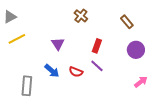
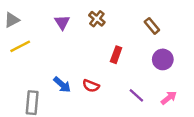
purple triangle: (58, 44) -> (62, 22), moved
purple line: (97, 66) -> (136, 95), moved

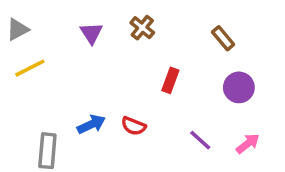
blue arrow: (62, 85) -> (91, 124), turned -66

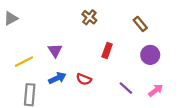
purple triangle: (91, 33) -> (55, 50), moved
yellow line: (30, 68) -> (24, 62), moved

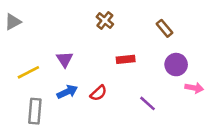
red rectangle: (107, 50) -> (126, 59), turned 64
red semicircle: (84, 79) -> (98, 93), turned -64
pink arrow: (156, 90) -> (194, 88), moved, turned 48

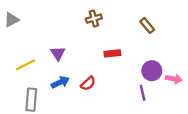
brown cross: (105, 20) -> (94, 19), turned 35
purple circle: (176, 65) -> (152, 71), moved
purple line: (148, 103) -> (143, 93), moved, turned 35

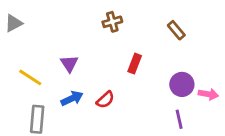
red rectangle: (112, 53) -> (135, 64), turned -63
yellow line: (25, 65) -> (30, 77), turned 60
purple line: (143, 93) -> (179, 119), moved

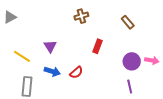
pink arrow: (208, 94) -> (152, 60), moved
blue arrow: (72, 98) -> (52, 71), turned 42

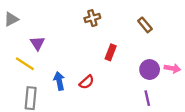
purple triangle: (50, 46) -> (37, 43), moved
blue arrow: (52, 71) -> (59, 81), turned -119

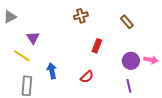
red semicircle: (87, 82) -> (87, 77), moved

